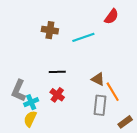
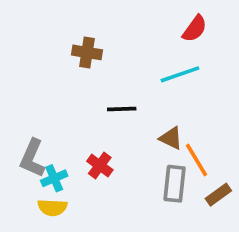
cyan line: (83, 37) -> (180, 74), moved
black line: (57, 72) -> (122, 109), moved
yellow semicircle: (30, 119) -> (52, 207), turned -112
brown rectangle: (125, 122) -> (218, 195), moved

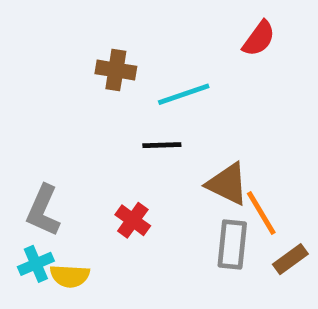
cyan line: (180, 74) -> (184, 94), moved
brown triangle: (171, 138) -> (227, 184), size x1.4
cyan cross: (54, 178) -> (36, 264), moved

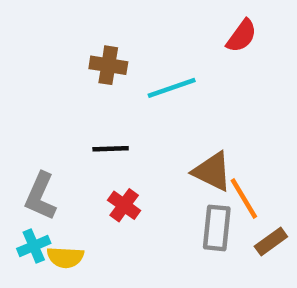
black line: (162, 145) -> (111, 149), moved

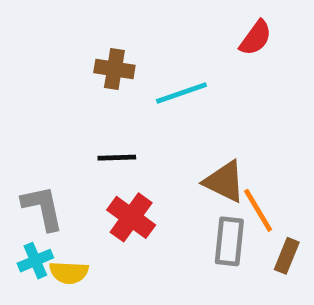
gray L-shape: (41, 196) -> (43, 208), turned 144
red cross: (124, 205) -> (131, 217), size x1.4
brown rectangle: (271, 241) -> (287, 256), turned -32

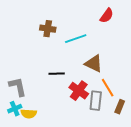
black line: (117, 158) -> (57, 74), moved
brown triangle: (225, 182) -> (94, 64), moved
red cross: (131, 217) -> (79, 91), moved

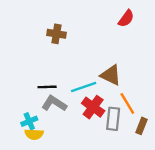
cyan line: (76, 39) -> (84, 87), moved
black line: (57, 74) -> (47, 87), moved
gray L-shape: (18, 87) -> (54, 103), moved, turned -45
cyan cross: (15, 109) -> (29, 121), moved

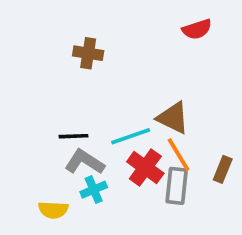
red semicircle: (126, 18) -> (197, 29), turned 36
orange line: (127, 103) -> (178, 155), moved
cyan cross: (29, 121) -> (94, 190), moved
brown rectangle: (141, 126) -> (223, 169), moved

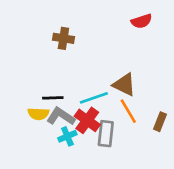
red cross: (145, 167) -> (87, 120), moved
gray rectangle: (177, 186) -> (106, 134), moved
yellow semicircle: (53, 210) -> (38, 114), moved

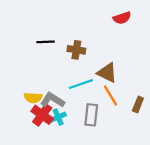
brown cross: (63, 38) -> (76, 50), moved
black line: (53, 98) -> (46, 42), moved
red cross: (87, 120) -> (42, 115), moved

